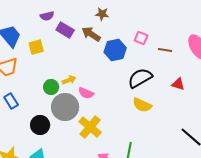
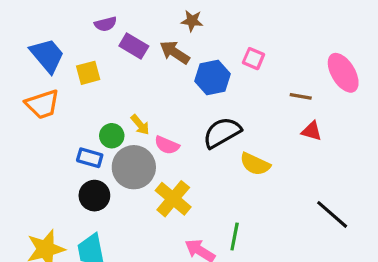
brown line: (165, 50) -> (301, 96), moved
black semicircle: (140, 78) -> (222, 133), moved
yellow arrow: (69, 80) -> (140, 125), turned 72
blue rectangle: (11, 101) -> (90, 158), moved, turned -42

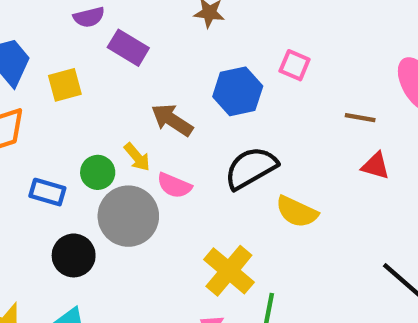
brown arrow: (175, 52) -> (172, 120), moved
blue rectangle: (90, 158) -> (47, 192), moved
yellow cross: (173, 199) -> (229, 271), moved

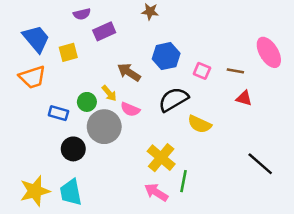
purple rectangle: (128, 48) -> (104, 31), turned -55
pink square: (295, 65) -> (202, 71), moved

